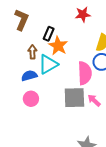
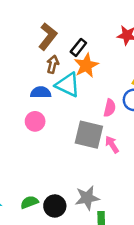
brown L-shape: (22, 20) -> (48, 36), moved
cyan triangle: (48, 64) -> (68, 85), turned 40
pink semicircle: (85, 73) -> (110, 108), size x0.6

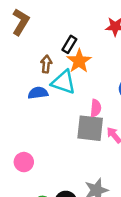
brown L-shape: (48, 36) -> (21, 22), moved
pink semicircle: (110, 108) -> (96, 108), moved
pink circle: (35, 121) -> (24, 162), moved

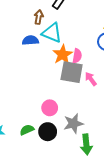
orange star: (79, 61) -> (63, 55), moved
pink circle: (24, 162) -> (50, 108), moved

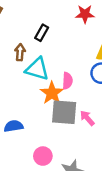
blue semicircle: (30, 40) -> (14, 126), moved
pink semicircle: (77, 56) -> (67, 81), moved

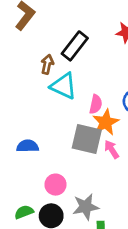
black rectangle: (42, 33) -> (75, 46), size x1.5
orange star: (52, 93) -> (106, 122), moved

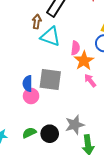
gray square: (87, 139) -> (50, 80), moved
blue semicircle: (28, 146) -> (28, 84), turned -84
pink circle: (55, 185) -> (31, 96), moved

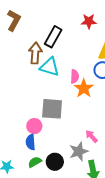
brown arrow: (37, 22) -> (35, 53), size x1.5
pink arrow: (90, 80) -> (91, 136), moved
blue semicircle: (28, 84) -> (31, 142), moved

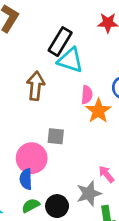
brown arrow: (35, 53) -> (36, 86), moved
cyan triangle: (49, 67) -> (70, 60), moved
gray square: (52, 109) -> (56, 136), size x0.6
pink circle: (34, 126) -> (32, 158), size x1.5

